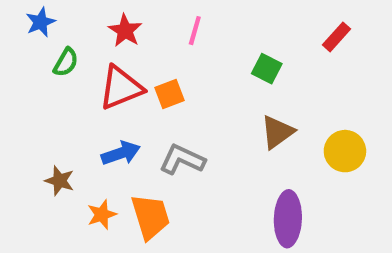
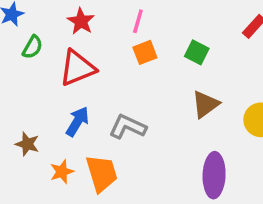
orange square: (169, 94) -> (145, 52), moved
blue arrow: (121, 153) -> (77, 122), turned -40

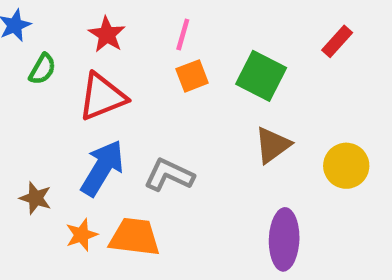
green square: (197, 52) -> (261, 76), size x1.5
blue arrow: (77, 122) -> (102, 168), size x1.4
orange trapezoid: (102, 173) -> (134, 237), turned -66

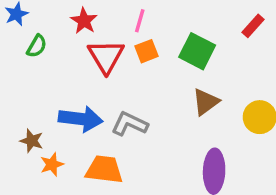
red triangle: (102, 97) -> (106, 56), moved, turned -39
blue arrow: (102, 168) -> (81, 119), turned 66
orange star: (82, 235) -> (52, 164), moved

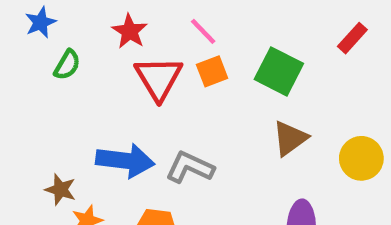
pink line: (140, 21) -> (203, 31), turned -60

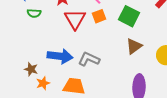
green semicircle: (67, 65) -> (34, 13), turned 64

